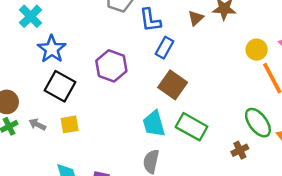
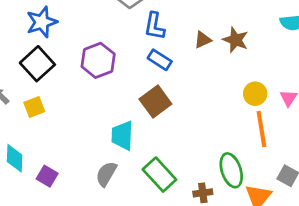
blue rectangle: (164, 48) -> (160, 60), turned 75
yellow square: (70, 124) -> (34, 107), turned -30
green rectangle: (192, 127) -> (159, 175), moved

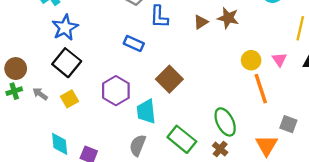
purple hexagon: (98, 60) -> (116, 91), moved
blue rectangle: (160, 60) -> (134, 43), moved
green ellipse: (231, 170) -> (225, 122), moved
brown cross: (203, 193) -> (220, 149), turned -35

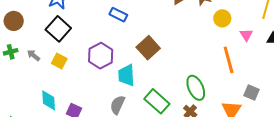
yellow circle: (251, 60) -> (222, 18), moved
brown circle: (16, 69) -> (14, 21), moved
yellow square: (69, 99) -> (59, 61), turned -35

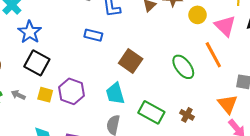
pink triangle: (246, 35) -> (225, 26), size x1.6
purple hexagon: (101, 56) -> (71, 91), moved
green ellipse: (196, 88) -> (183, 67), moved

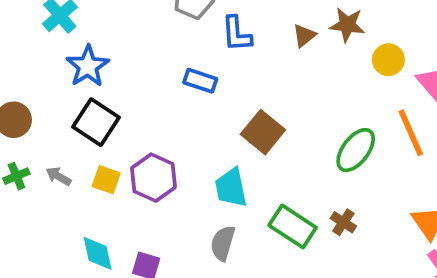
green ellipse: (183, 67) -> (356, 150), turned 70
brown cross: (187, 115) -> (343, 222), moved

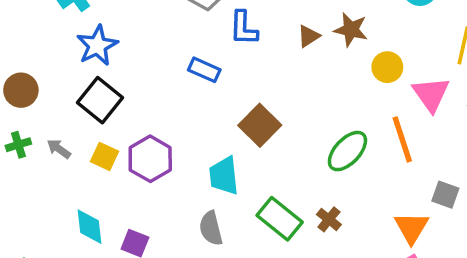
gray semicircle: (223, 243) -> (211, 228), turned -36

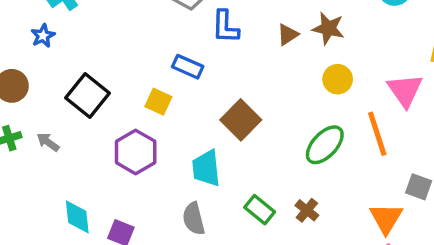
blue star: (97, 45) -> (43, 36), moved, size x0.6
yellow circle: (387, 67) -> (338, 79), moved
yellow square: (104, 156) -> (158, 102), moved
green rectangle: (280, 219) -> (260, 210), size x0.7

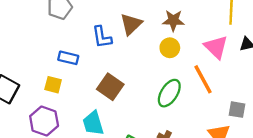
blue L-shape: (225, 27) -> (102, 37), moved
brown star: (328, 28) -> (173, 20), moved
brown triangle: (288, 34) -> (131, 24), size x1.5

